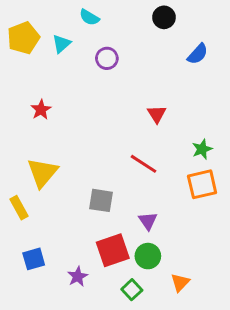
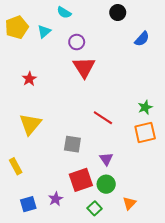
red triangle: (157, 114) -> (84, 67), moved, size x1.6
yellow rectangle: (19, 208) -> (16, 166), moved
blue square: (34, 259) -> (28, 204), moved

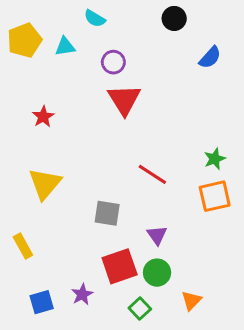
cyan triangle: (44, 31) -> (65, 47), turned 32

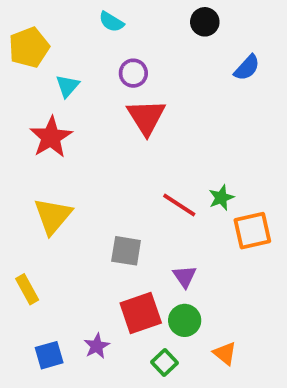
cyan triangle: (65, 47) -> (67, 86), moved, turned -40
red star: (43, 117) -> (51, 137), size x1.6
green star: (215, 159) -> (221, 198), moved
orange triangle: (191, 301) -> (225, 353), turned -35

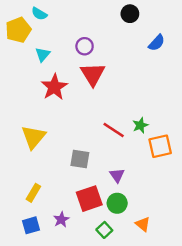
cyan semicircle: (111, 22) -> (39, 14), moved
red star: (51, 137) -> (54, 87), moved
yellow rectangle: (27, 289) -> (33, 193), moved, turned 60

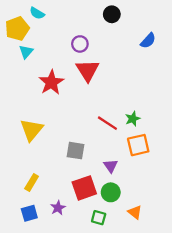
black circle: (130, 14) -> (112, 14), moved
cyan triangle: (43, 54) -> (26, 52), moved
orange square: (160, 146) -> (138, 145), moved
green square: (104, 230) -> (99, 218), turned -32

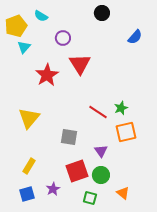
cyan semicircle: (37, 13) -> (41, 16), moved
purple circle: (80, 44) -> (63, 38), moved

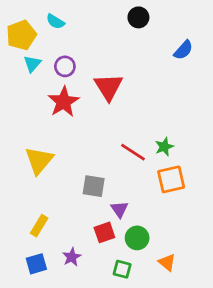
purple circle: (63, 38) -> (65, 66), moved
purple triangle: (101, 151) -> (119, 209), moved
red square: (77, 171) -> (104, 232), size x0.7

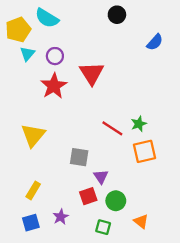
cyan semicircle: (55, 21) -> (47, 18), size x1.5

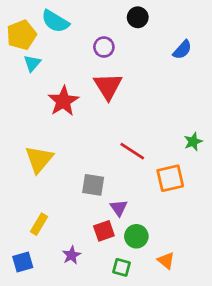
purple circle: (55, 56) -> (104, 47), moved
green star: (139, 124) -> (193, 142), moved
blue square: (31, 223) -> (23, 262), moved

